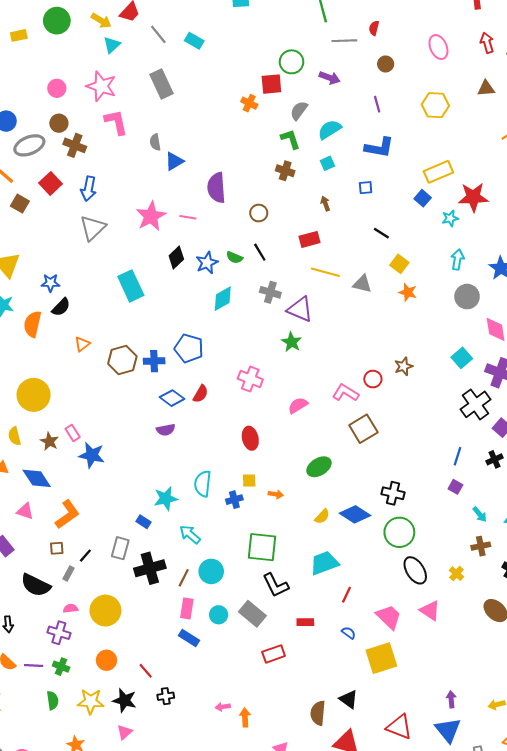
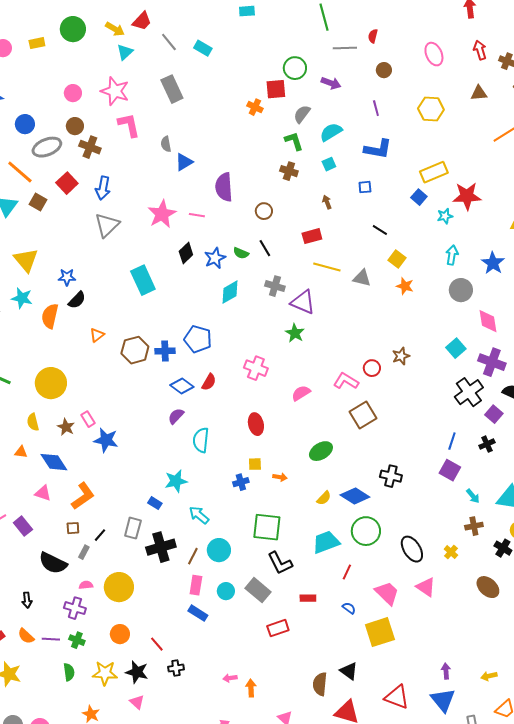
purple semicircle: (166, 430) -> (176, 416), turned 144
cyan semicircle: (203, 484) -> (201, 440), moved
purple square: (455, 487) -> (450, 470), size x1.5
green circle: (399, 532) -> (366, 531), moved
pink triangle: (124, 732) -> (137, 702), turned -35

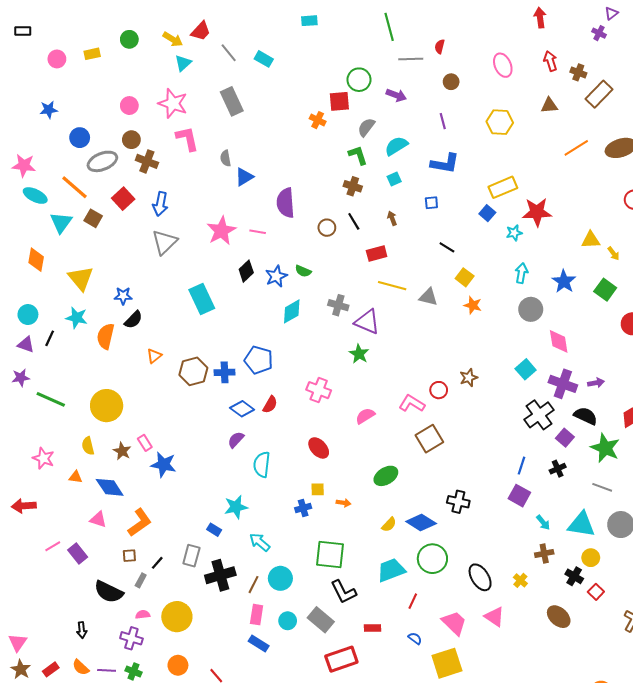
green circle: (73, 29) -> (129, 39), size x0.7
black line: (265, 248) -> (354, 221), moved
red ellipse: (256, 424) -> (319, 448), turned -30
red rectangle: (278, 628) -> (341, 659), size x1.4

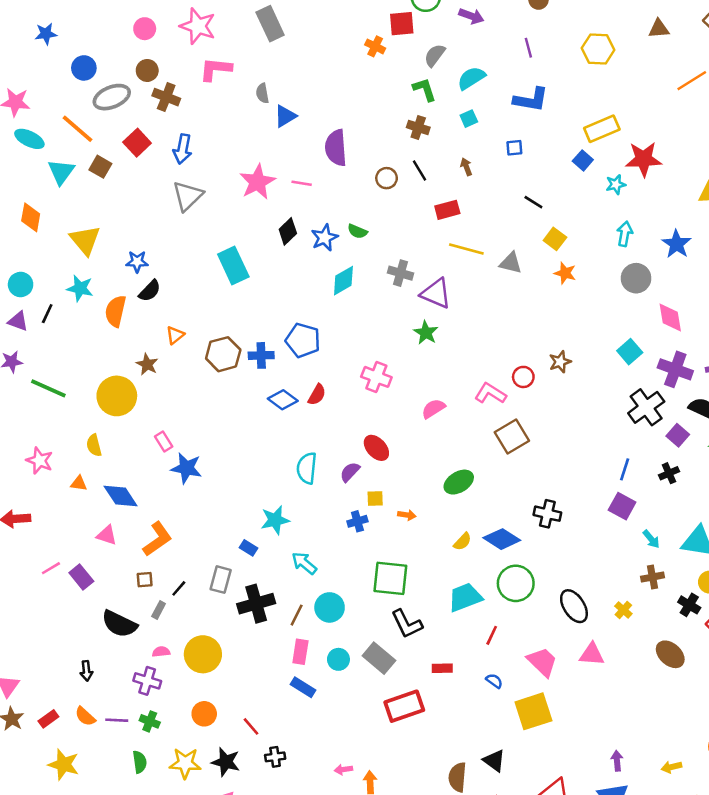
pink L-shape: (187, 139) -> (216, 69), turned -72
purple semicircle: (236, 440) -> (350, 472), moved
brown star: (122, 451) -> (147, 364), moved
pink triangle: (495, 617) -> (592, 654), turned -30

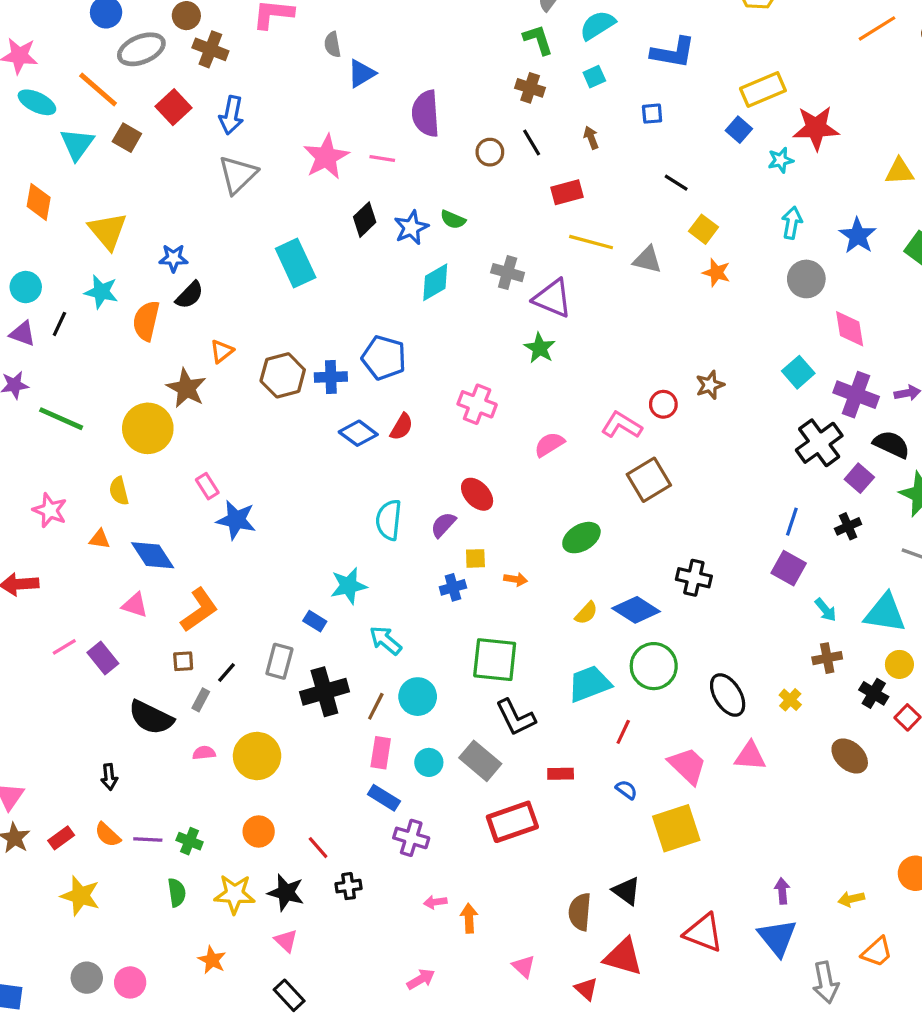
brown star: (147, 364) -> (186, 388), size x1.4
purple cross: (147, 681) -> (411, 838), moved

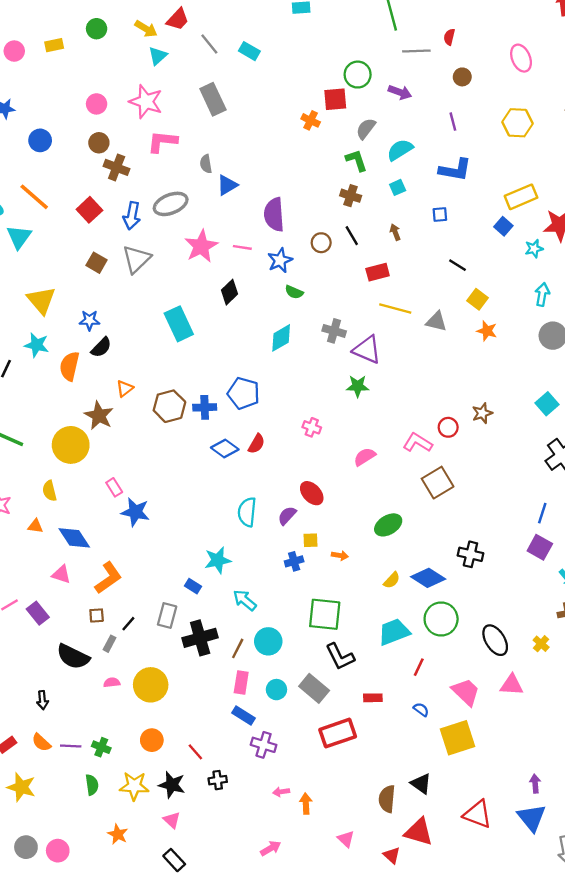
gray ellipse: (141, 49) -> (171, 204), moved
brown square: (127, 138) -> (97, 263), moved
blue star: (411, 228) -> (280, 260), moved
green star: (540, 348) -> (358, 386), turned -30
pink cross: (477, 404) -> (312, 427), size x0.7

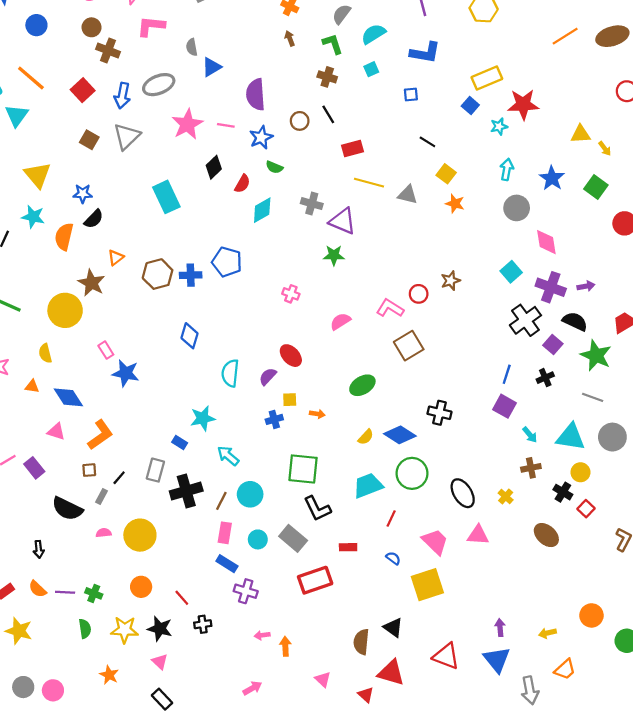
brown arrow: (395, 232) -> (290, 38), moved
red semicircle: (256, 444) -> (242, 184), moved
blue diamond: (225, 448) -> (190, 336), moved, turned 70

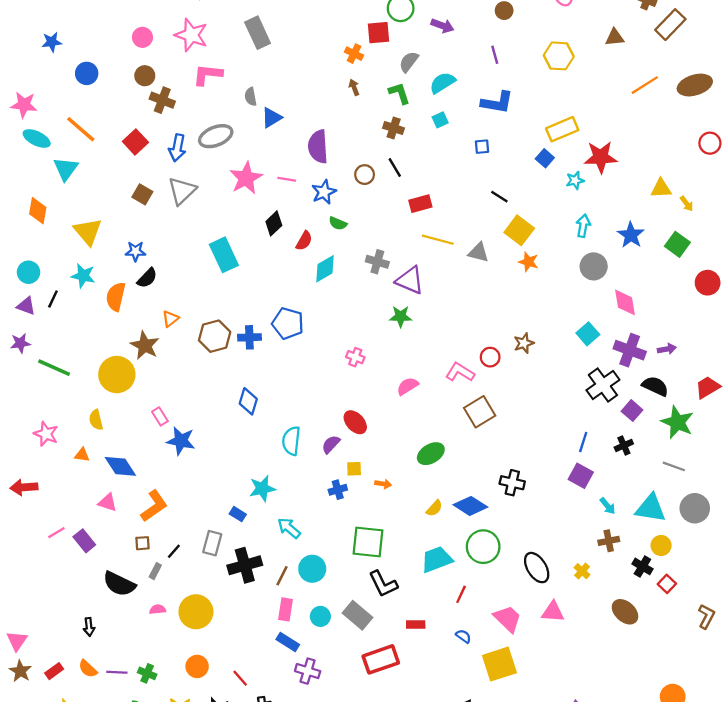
yellow square: (446, 174) -> (519, 230), size x1.4

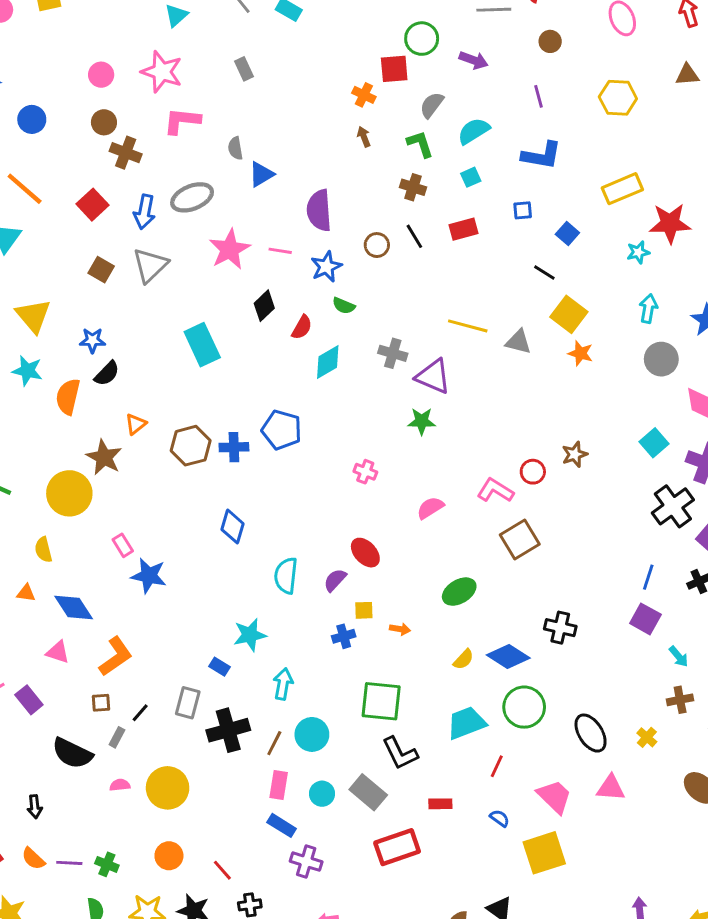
gray rectangle: (258, 33) -> (244, 69), size x0.6
blue square: (545, 158) -> (567, 233), moved
red rectangle: (420, 204) -> (463, 229), moved
cyan arrow: (289, 528) -> (283, 684), turned 60

